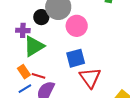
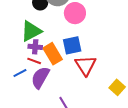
purple cross: (23, 30) -> (35, 47), moved
orange rectangle: (24, 72) -> (53, 54), moved, size x1.5

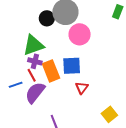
red line: (34, 61) -> (32, 75), turned 32
red triangle: (86, 65) -> (82, 88), size x0.6

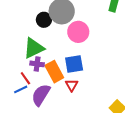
red line: (32, 75) -> (25, 78), moved
red triangle: (82, 88) -> (72, 85), moved

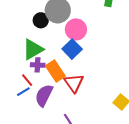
blue square: (74, 64) -> (72, 49), moved, turned -30
red triangle: (72, 85) -> (74, 83), size x1.5

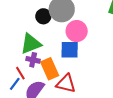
blue square: (72, 49) -> (70, 50), turned 36
red triangle: (74, 83) -> (66, 84), turned -50
blue line: (23, 92) -> (15, 84), turned -32

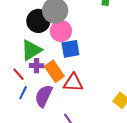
black circle: (43, 16) -> (38, 21), size x1.5
pink circle: (77, 31) -> (61, 31), moved
red line: (20, 73) -> (18, 74), moved

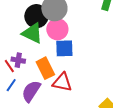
green triangle: (31, 50) -> (32, 33), moved, turned 50
purple cross: (36, 66) -> (18, 60), moved

